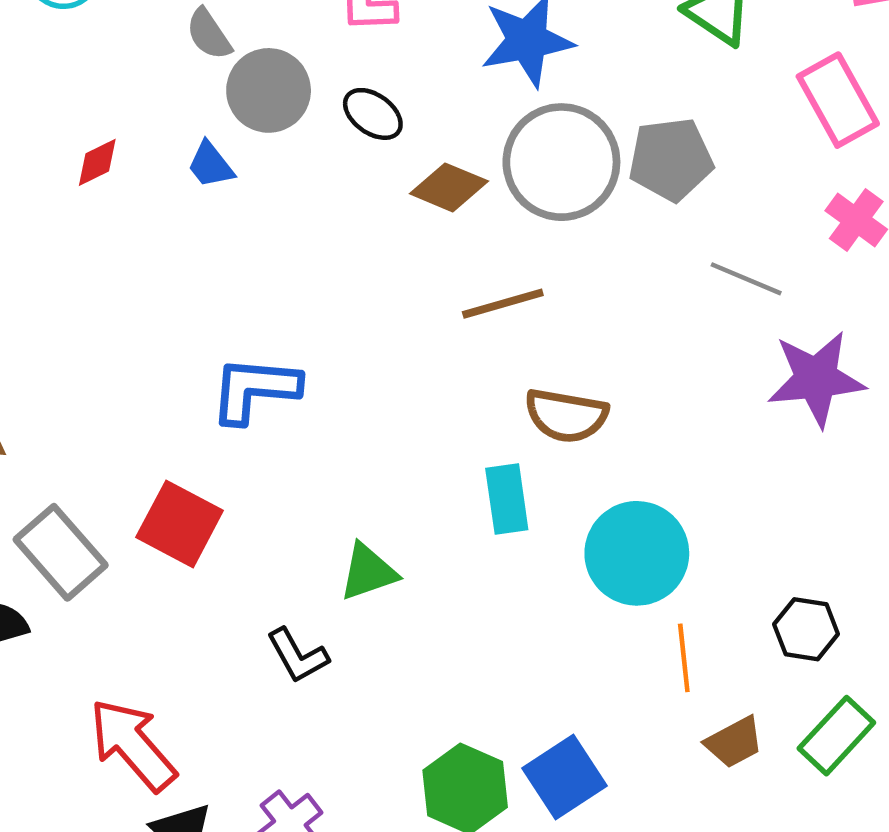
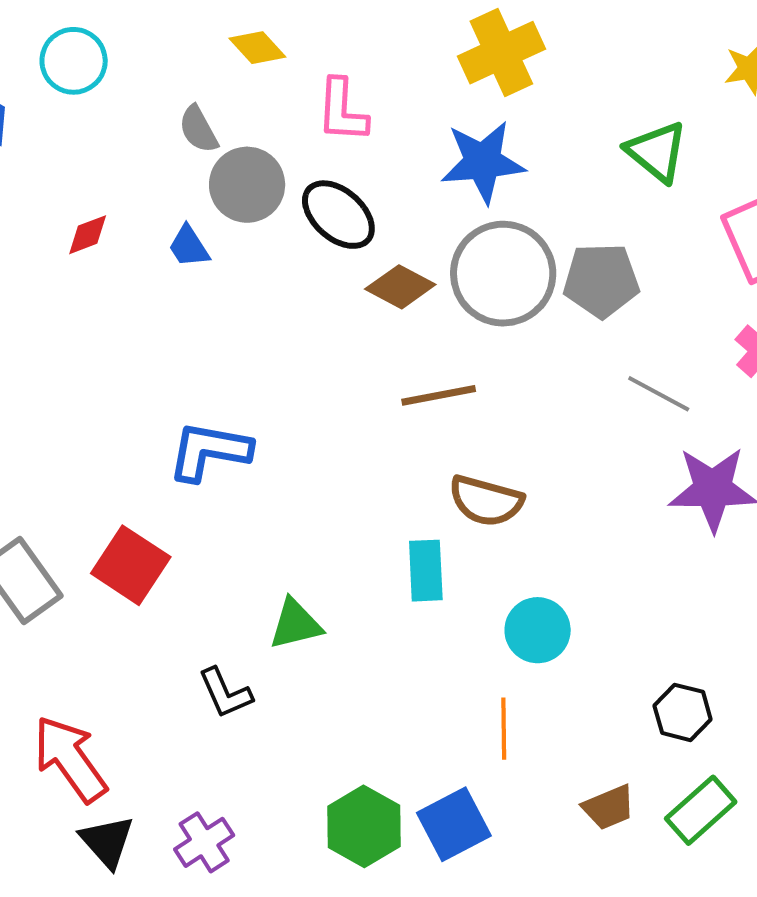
black ellipse: (373, 114) -> (338, 215), size x1.4
cyan circle: (637, 553) -> (538, 630), size x0.7
orange line: (684, 658) -> (504, 729), moved

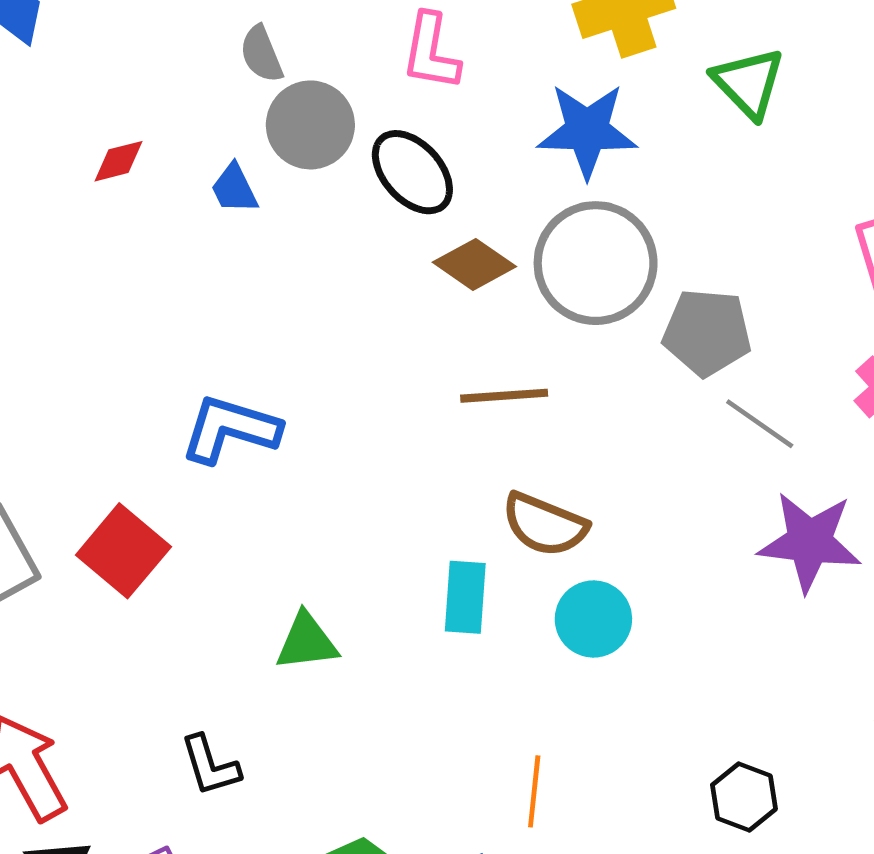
green triangle: (657, 152) -> (749, 83), moved
gray pentagon: (601, 280) -> (707, 332), moved
cyan circle: (538, 630) -> (593, 619), moved
black L-shape: (225, 693) -> (210, 766), moved

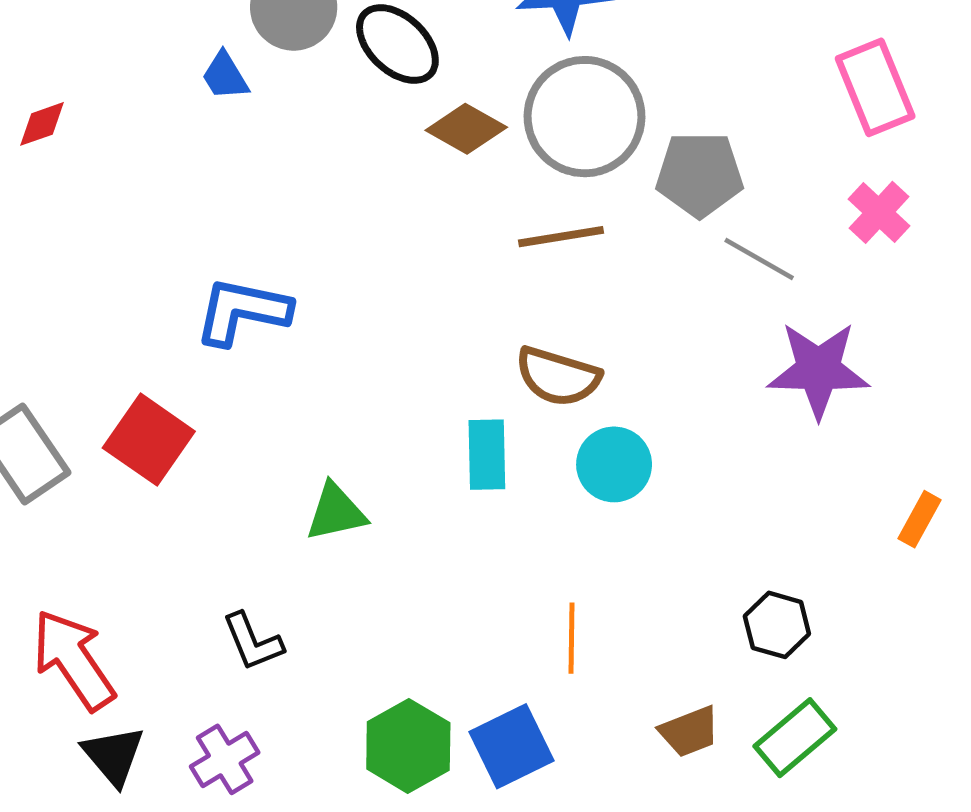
red diamond: (119, 161) -> (42, 124), moved
brown line: (504, 396) -> (561, 237), moved

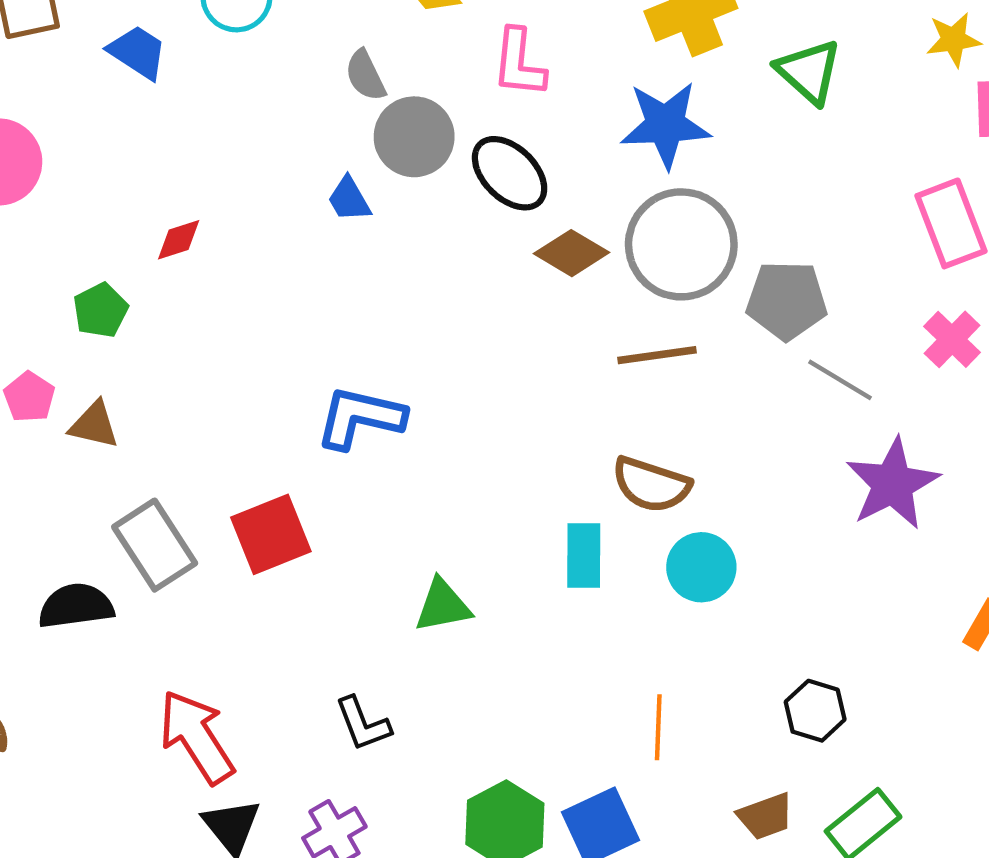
purple star: (818, 370) -> (893, 484), turned -30
red square: (149, 440) -> (271, 534), turned 32
black hexagon: (777, 625) -> (815, 711), moved

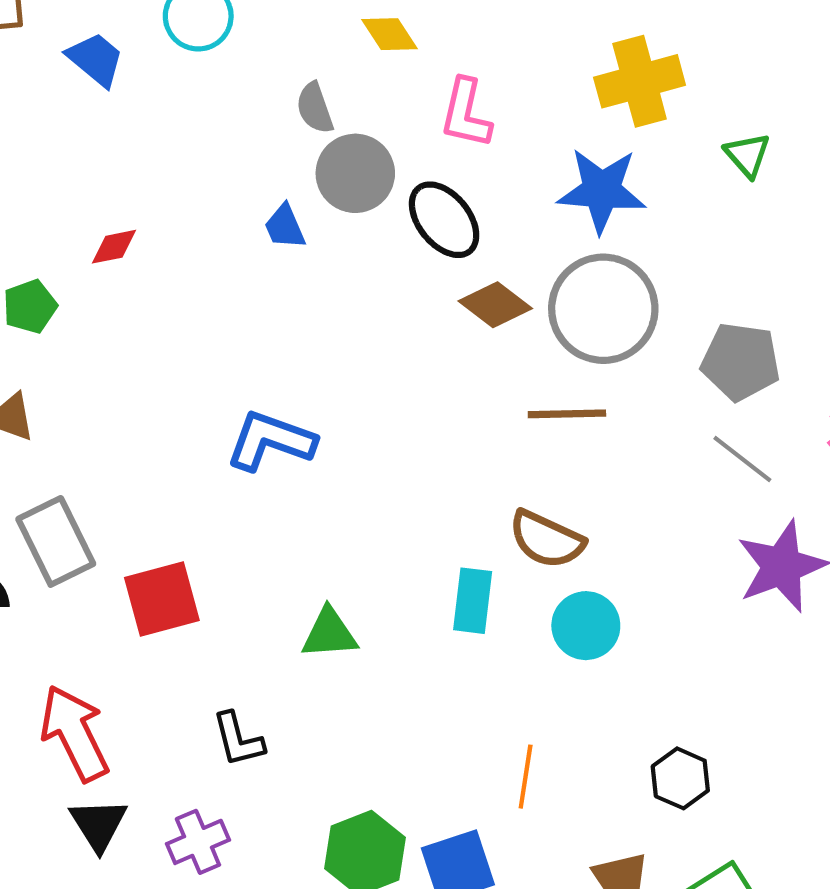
green triangle: (809, 72) -> (747, 155), size x0.7
gray pentagon: (787, 300) -> (741, 362), moved
red square: (271, 534) -> (162, 599), moved

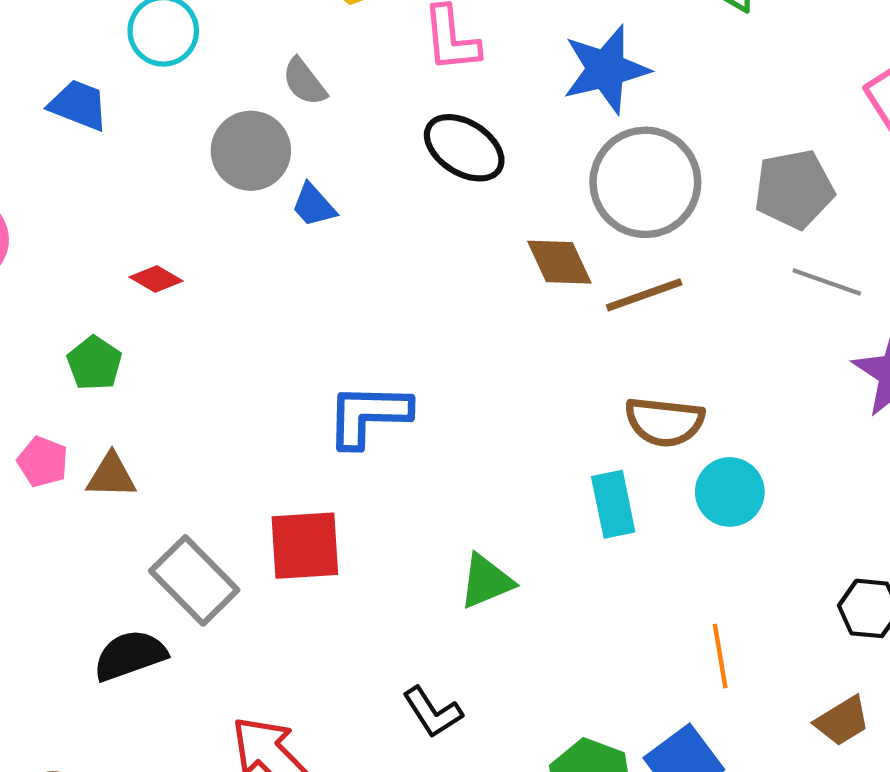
gray circle: (355, 173) -> (251, 151), moved
red diamond: (114, 247) -> (156, 279), turned 60
brown diamond: (495, 305) -> (559, 262), moved, turned 46
red square: (162, 599) -> (305, 546), moved, turned 30

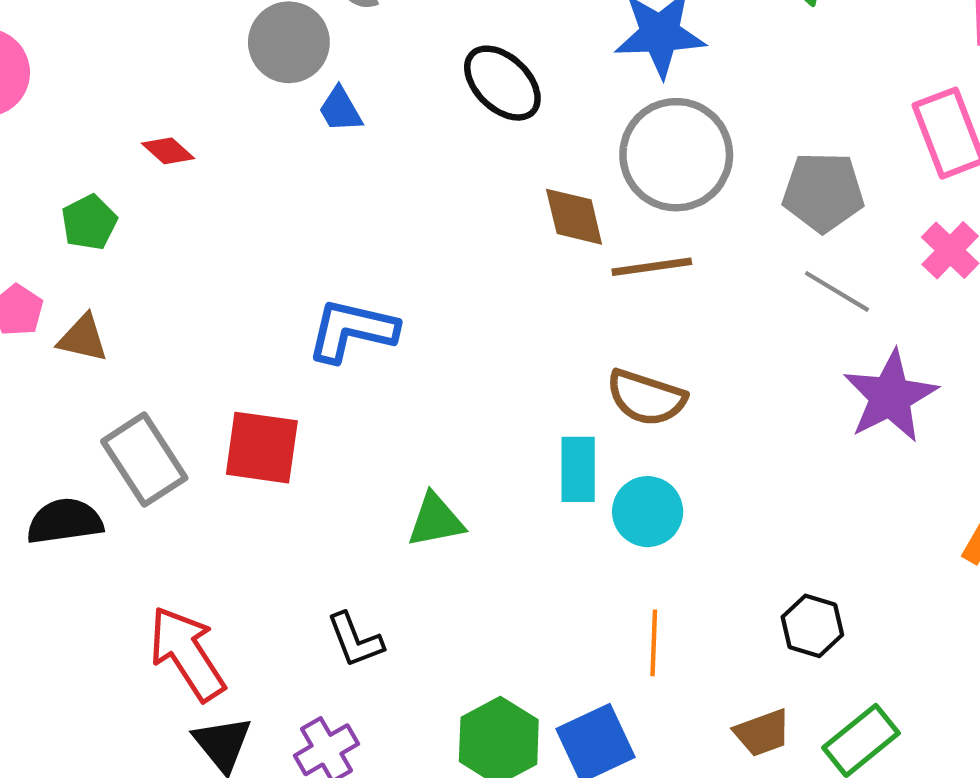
cyan circle: (730, 492) -> (648, 512), moved

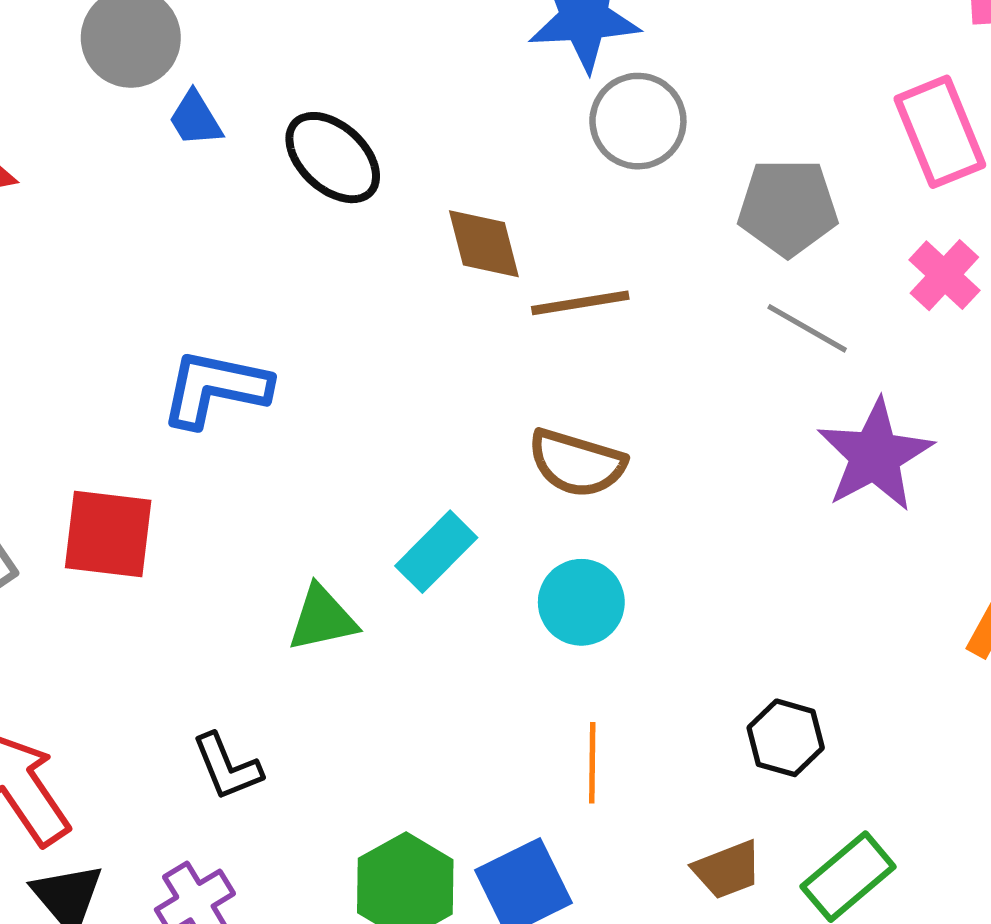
black ellipse: (502, 83) -> (333, 158), moved
gray circle: (676, 155) -> (638, 121), moved, size x0.7
cyan rectangle: (578, 469) -> (436, 552), moved, turned 46

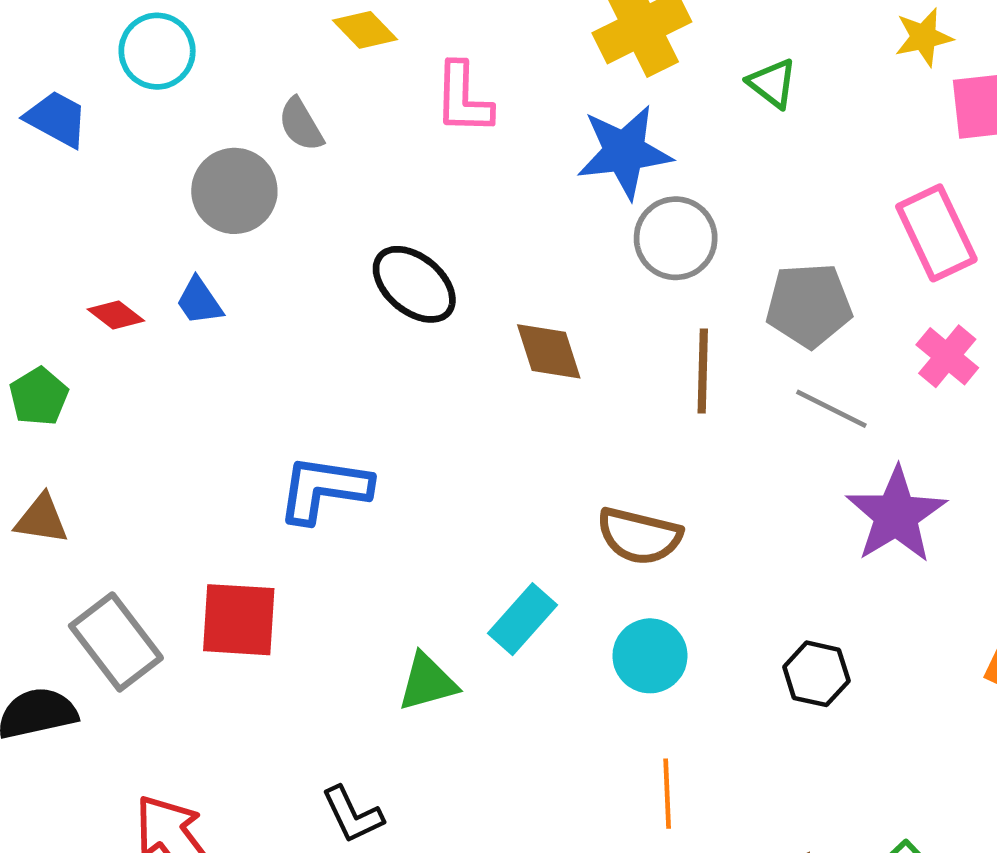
blue trapezoid: (195, 119) -> (199, 301), moved
brown line: (580, 303) -> (703, 371), moved, turned -76
black hexagon: (786, 738) -> (816, 674), moved

